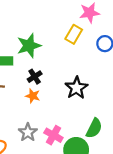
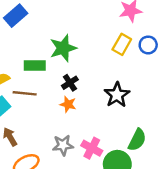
yellow rectangle: (74, 34) -> (122, 44), moved
gray star: (28, 132) -> (63, 145), turned 30

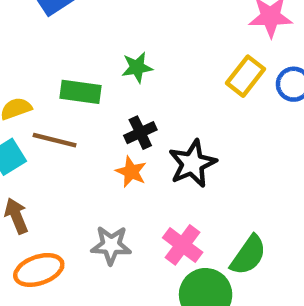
green star: (63, 48) -> (137, 67), size x0.6
black star: (117, 95) -> (192, 163), moved
pink cross: (92, 148) -> (183, 245), moved

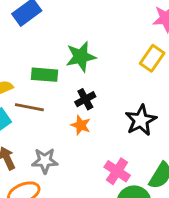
green star: (137, 67) -> (81, 57), size x1.5
black star: (192, 163) -> (141, 120), moved
gray star: (111, 245) -> (45, 161), moved

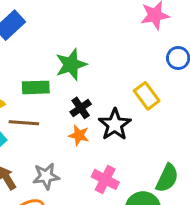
yellow rectangle: (152, 58) -> (147, 96), moved, turned -65
black star: (141, 120) -> (115, 125), moved
pink cross: (117, 171) -> (105, 179), moved

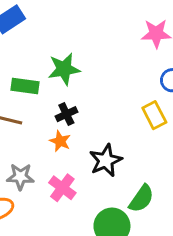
yellow rectangle: (147, 96) -> (154, 115), moved
black star: (115, 125) -> (106, 160), moved
pink cross: (105, 179) -> (62, 188), moved

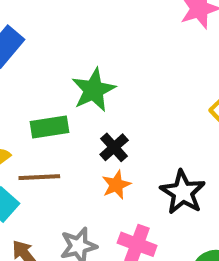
orange star: (60, 141) -> (116, 185), turned -30

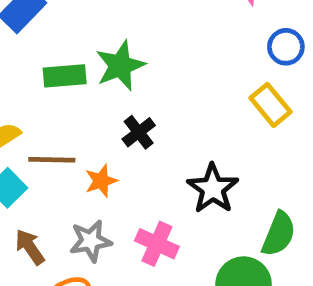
green rectangle: (50, 127) -> (65, 76), moved
orange star: (116, 185) -> (101, 181), moved

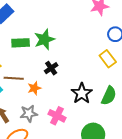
green semicircle: (279, 234) -> (109, 96), moved

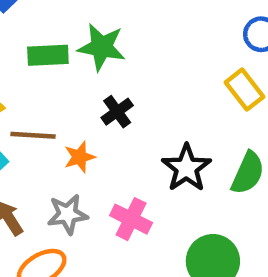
green star: (44, 39) -> (102, 47), turned 30

